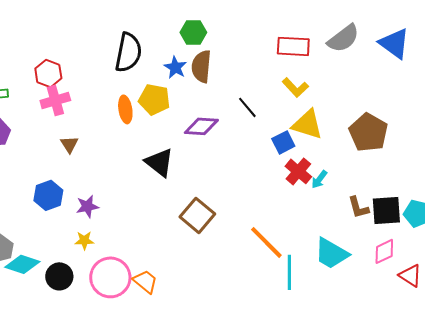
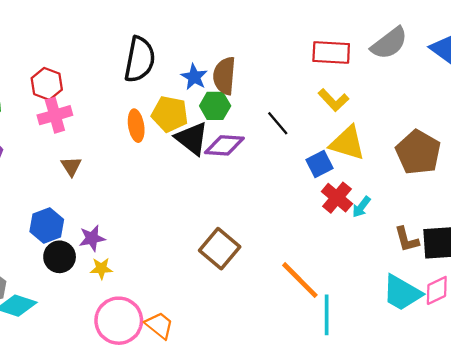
green hexagon: (193, 32) -> (215, 106), moved
black triangle: (159, 162) -> (192, 138), moved
yellow star: (84, 240) -> (101, 268), moved
cyan trapezoid: (331, 253) -> (402, 293), moved
black circle: (59, 276) -> (60, 257), moved

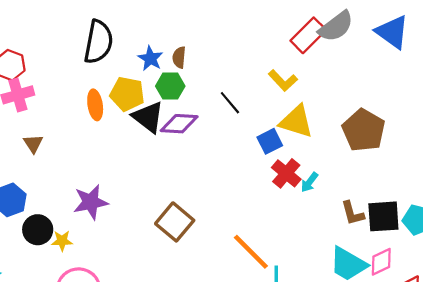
red rectangle: (331, 53) -> (308, 35), moved, turned -48
brown semicircle: (224, 76) -> (179, 57), size x0.6
purple star: (92, 238) -> (91, 202), moved, size x1.4
black circle: (60, 257) -> (38, 230), moved

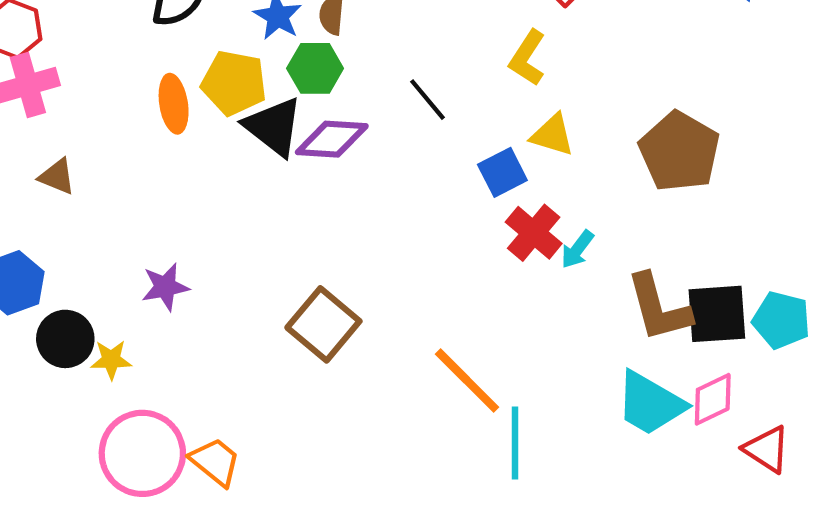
yellow L-shape: (283, 81) -> (527, 58), turned 76
yellow triangle: (296, 121) -> (552, 135), size x0.7
brown triangle: (33, 144) -> (57, 177), turned -35
purple star: (91, 202) -> (165, 287), size x0.7
brown L-shape: (353, 213) -> (659, 308), size x1.5

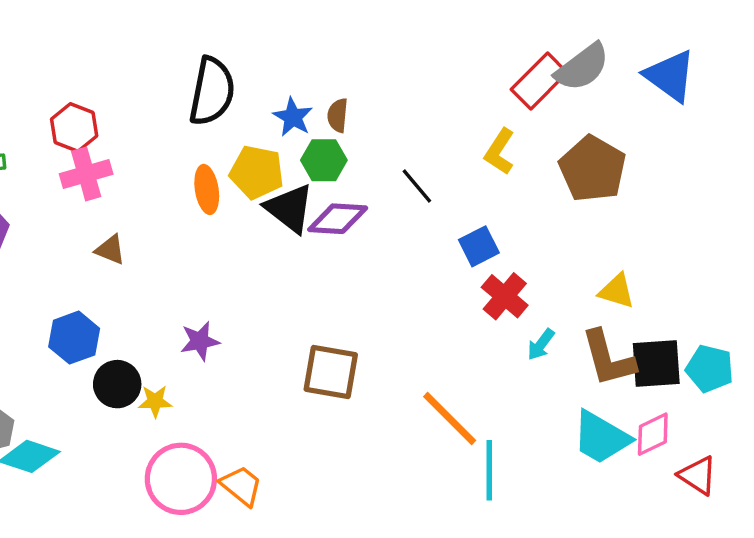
yellow triangle: (552, 135) -> (617, 291), moved
brown pentagon: (679, 152) -> (593, 169), moved
cyan arrow: (577, 249) -> (541, 344), moved
brown square: (323, 324) -> (331, 372), turned -30

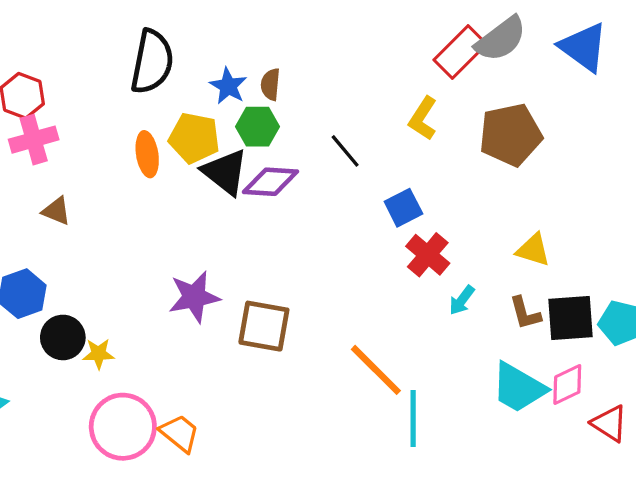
brown pentagon: (593, 169) -> (510, 135), turned 30
purple star: (200, 341) -> (194, 297), moved, size x1.4
brown L-shape: (608, 358) -> (525, 313), size x0.6

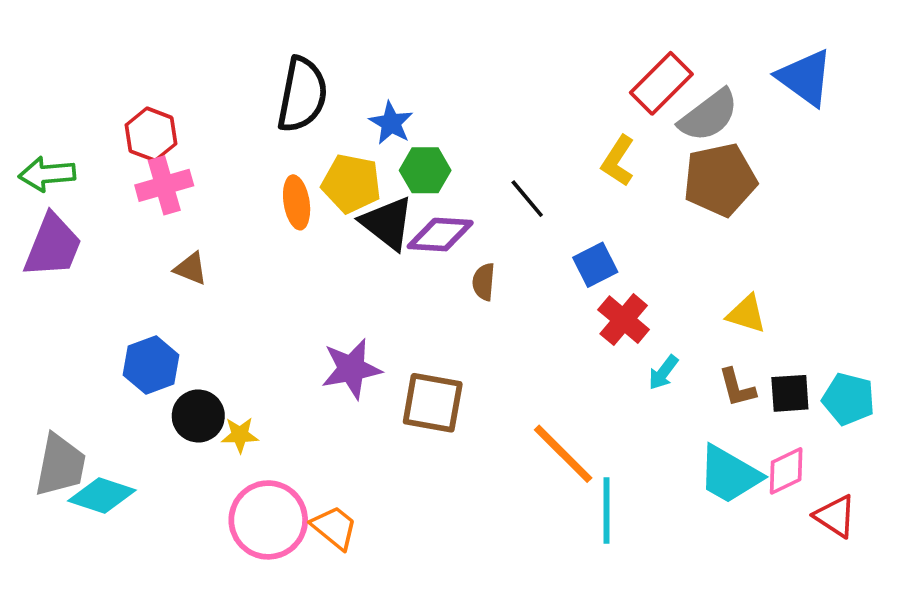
gray semicircle: (501, 39) -> (709, 115), moved
brown semicircle: (270, 84) -> (484, 282), moved
black square: (571, 318) -> (790, 393), size x0.7

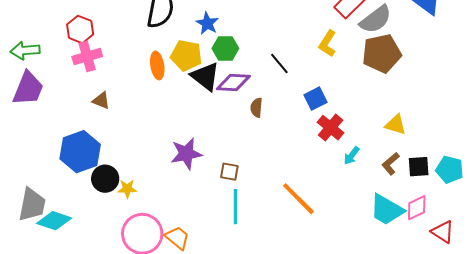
blue hexagon: (151, 365) -> (80, 152), size x1.4
brown L-shape: (737, 388) -> (391, 164), turned 65
brown square: (433, 403) -> (229, 172), size x0.6
cyan line: (607, 511) -> (235, 207), moved

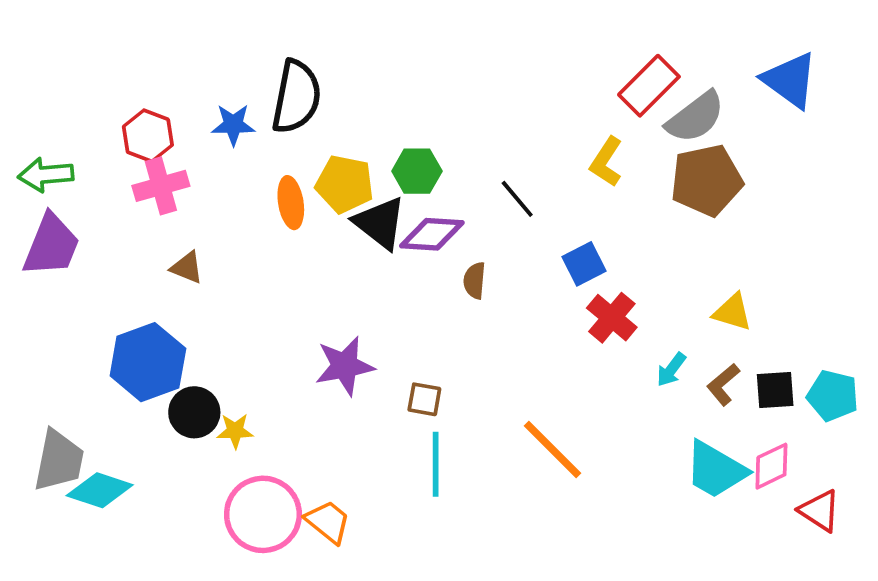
blue star: (207, 23) -> (233, 125), moved, turned -30
cyan arrow: (352, 156) -> (671, 370), moved

